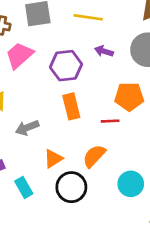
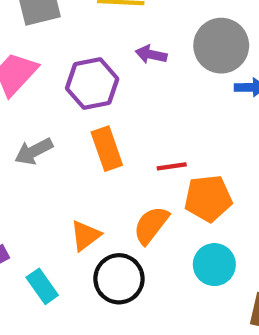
orange pentagon: (129, 97) -> (208, 198), moved
gray arrow: (27, 128) -> (34, 151), moved

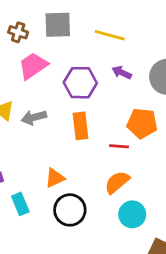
orange pentagon: (208, 198) -> (142, 123), moved
orange semicircle: (151, 225) -> (117, 182), moved

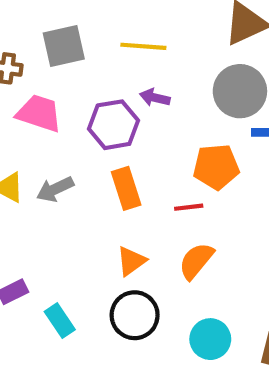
pink trapezoid: (33, 66) -> (39, 113), turned 64
purple arrow: (122, 73) -> (155, 98), moved
orange triangle: (55, 178) -> (131, 261), moved
cyan circle: (132, 214) -> (210, 339), moved

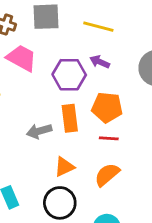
orange pentagon: (216, 167) -> (107, 107), moved
gray arrow: (55, 189) -> (39, 131), moved

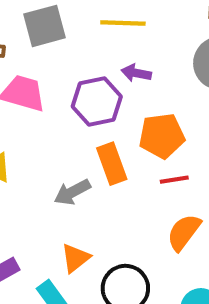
orange triangle: (64, 167) -> (75, 258), moved

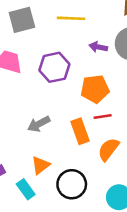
purple arrow: (136, 73) -> (98, 47), moved
orange rectangle: (112, 164) -> (80, 131), moved

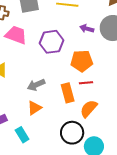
orange triangle: (41, 165) -> (34, 108), moved
black circle: (72, 184) -> (72, 133), moved

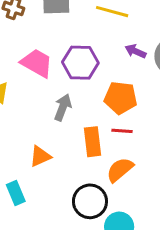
pink trapezoid: (16, 35) -> (37, 63), moved
gray arrow: (36, 85) -> (63, 107), moved, turned 126

